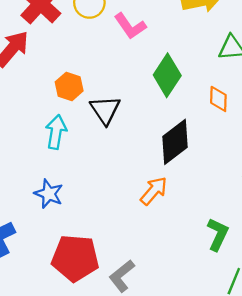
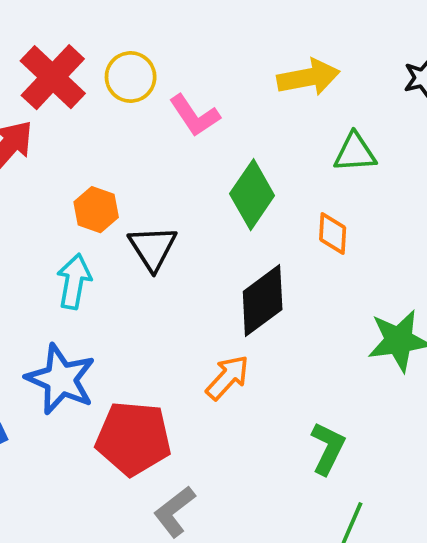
blue star: (49, 194) -> (61, 379), size x1.5
red pentagon: (75, 258) -> (133, 438), moved

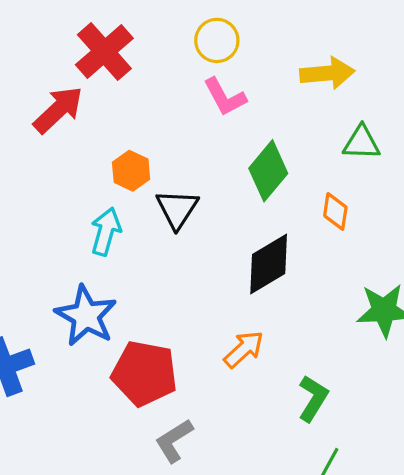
yellow circle: (131, 77) -> (217, 40), moved
orange arrow: (227, 377) -> (244, 349), moved

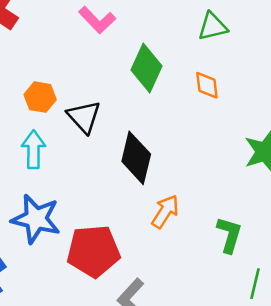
black diamond: (269, 264) -> (136, 158), moved, turned -30

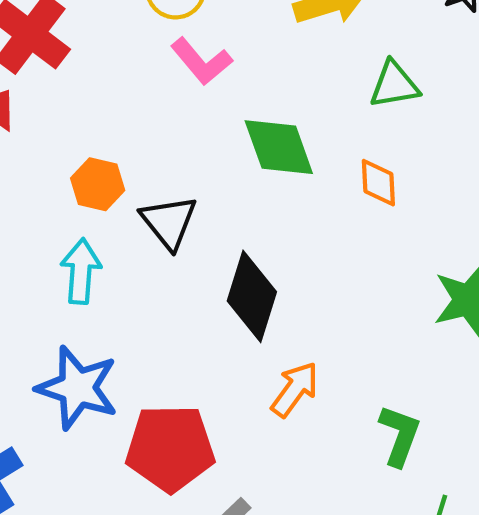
green diamond: (146, 68) -> (279, 147), turned -48

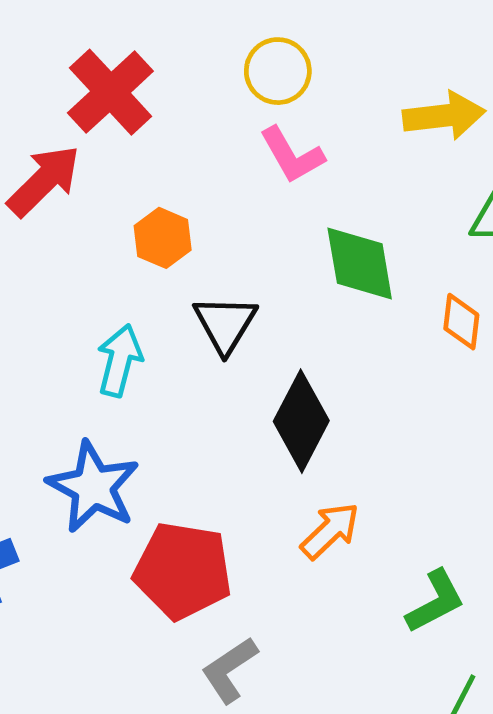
orange hexagon: (98, 184) -> (163, 238), moved
green L-shape: (400, 435) -> (435, 601), turned 32

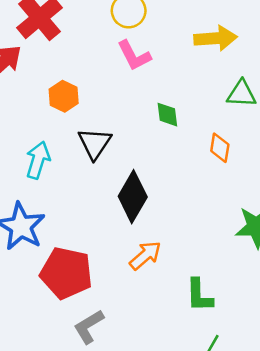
green diamond: (360, 264) -> (167, 115), size x0.6
green L-shape: (435, 601) -> (199, 295), turned 114

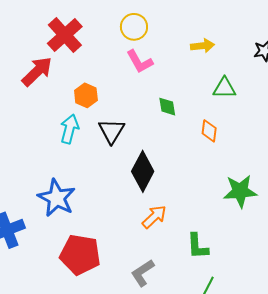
yellow arrow: (216, 38) -> (202, 46), size x0.7
cyan arrow: (38, 160) -> (70, 129), moved
red pentagon: (66, 273) -> (80, 255), moved
gray L-shape: (89, 327) -> (143, 273), moved

